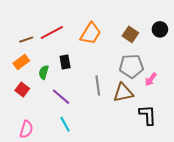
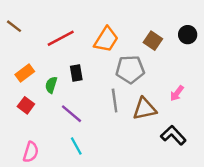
brown line: (26, 40) -> (14, 26), moved, turned 56
gray pentagon: (131, 66) -> (130, 69), moved
black L-shape: (148, 115) -> (173, 135), turned -40

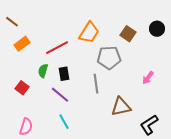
red line: (61, 38) -> (57, 48), moved
orange rectangle: (25, 73) -> (22, 44), moved
black rectangle: (76, 73) -> (64, 74), moved
brown triangle: (145, 109) -> (121, 107), moved
black L-shape: (173, 135) -> (149, 125), moved, turned -80

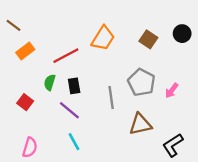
gray pentagon: (109, 58) -> (141, 82), moved, turned 30

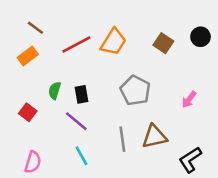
brown line: (14, 25) -> (35, 28), moved
red line: (66, 56) -> (76, 44), moved
gray pentagon: (141, 82) -> (135, 91), moved
gray line: (111, 97) -> (122, 139), moved

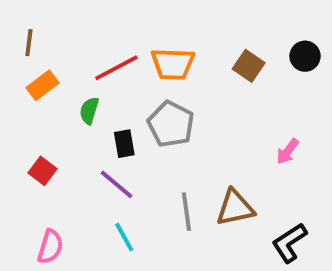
brown line: (35, 28) -> (29, 43), moved, turned 60
orange trapezoid: (113, 42) -> (173, 64), turned 60
green semicircle: (55, 91) -> (89, 111), moved
gray pentagon: (135, 91) -> (171, 124), moved

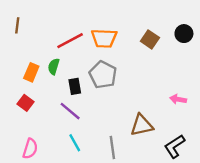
orange rectangle: (43, 85) -> (31, 72), moved, turned -30
pink arrow: (288, 151) -> (178, 99), moved, turned 63
gray line: (186, 212) -> (112, 147), moved

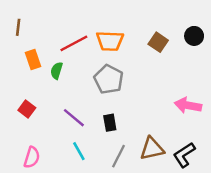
orange rectangle: (31, 72) -> (33, 59), moved, turned -42
black rectangle: (75, 86) -> (110, 123), moved
pink arrow: (178, 99) -> (188, 105), size x1.5
brown triangle: (142, 125) -> (152, 149), moved
gray line: (112, 147) -> (119, 156), turned 35

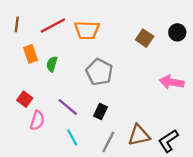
orange trapezoid: (110, 41) -> (87, 30), moved
red line: (74, 43) -> (53, 26), moved
pink arrow: (188, 105) -> (172, 82), moved
black rectangle: (110, 123) -> (100, 111), turned 35
pink semicircle: (32, 157) -> (37, 121), moved

